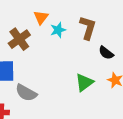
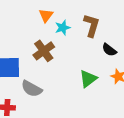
brown cross: (19, 39) -> (44, 51), moved

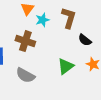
brown cross: (44, 51) -> (25, 41), turned -36
gray semicircle: (32, 89) -> (25, 75), moved

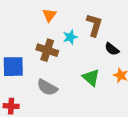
cyan star: (42, 20) -> (70, 37), moved
green triangle: (66, 66) -> (91, 78), turned -42

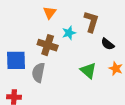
gray semicircle: (47, 87) -> (38, 73), moved, turned 72

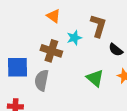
orange triangle: (50, 12) -> (54, 16), turned -32

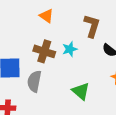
cyan star: (74, 38) -> (70, 49), moved
green triangle: (95, 78) -> (81, 91), moved

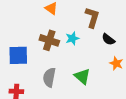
gray semicircle: (34, 81) -> (49, 77), moved

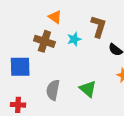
cyan star: (72, 38) -> (74, 39), moved
brown cross: (49, 40) -> (44, 41), moved

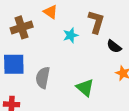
brown cross: (44, 41) -> (22, 27), moved, turned -36
gray semicircle: (53, 90) -> (43, 78), moved

